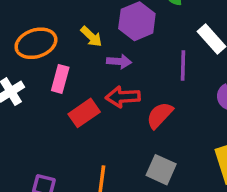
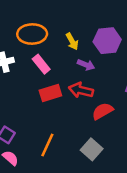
pink rectangle: (60, 79) -> (41, 64), turned -72

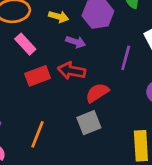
yellow arrow: (72, 41) -> (59, 17), turned -42
gray square: (92, 149) -> (89, 123), moved, turned 30

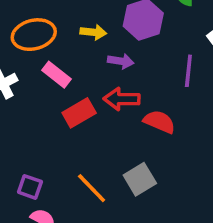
red semicircle: (97, 93) -> (159, 122), turned 65
gray square: (89, 123) -> (140, 179), moved
orange line: (38, 134) -> (92, 188), turned -56

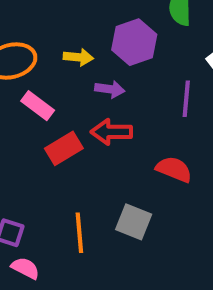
red semicircle: (159, 122) -> (174, 169), moved
gray square: (140, 179) -> (134, 222), turned -36
orange line: (92, 188) -> (79, 233), turned 40

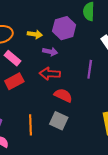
purple line: (186, 99) -> (90, 69), moved
red rectangle: (64, 148) -> (14, 81), moved
red semicircle: (174, 169) -> (63, 95), moved

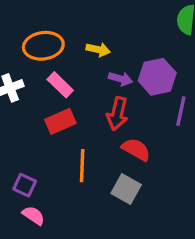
purple hexagon: (64, 28) -> (157, 77), moved
red arrow: (50, 74) -> (117, 114), turned -84
orange line: (30, 125) -> (82, 166), moved

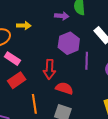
yellow arrow: (98, 50) -> (24, 26), moved
purple arrow: (120, 79) -> (62, 16), moved

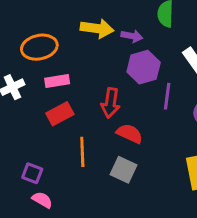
purple arrow: (62, 16) -> (132, 36), moved
yellow arrow: (24, 26) -> (97, 28), moved, size x1.5
pink rectangle: (12, 59) -> (57, 81), turned -49

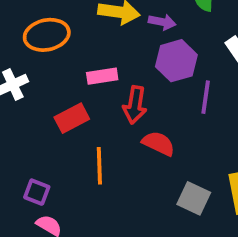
pink rectangle: (57, 81) -> (102, 76), moved
gray square: (123, 170) -> (194, 198), moved

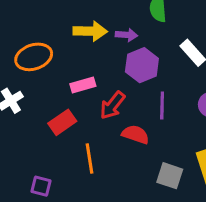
purple line: (206, 97) -> (162, 106), moved
red arrow: (135, 105) -> (112, 105), turned 36

